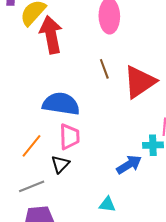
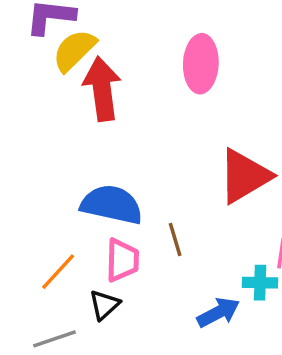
brown line: (104, 69) -> (175, 240), moved

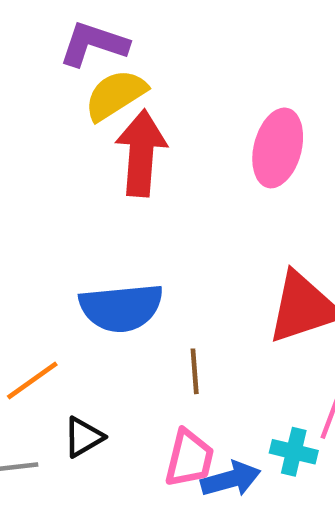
blue semicircle: (112, 205) -> (121, 308), turned 150
pink trapezoid: (122, 260) -> (189, 458), moved

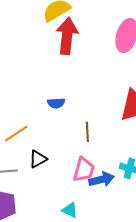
blue semicircle: (121, 308) -> (56, 103), size x0.5

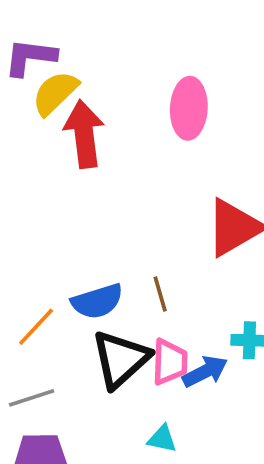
blue semicircle: (56, 103) -> (97, 301), moved, size x1.6
black triangle: (38, 159) -> (121, 359), moved, size x1.8

